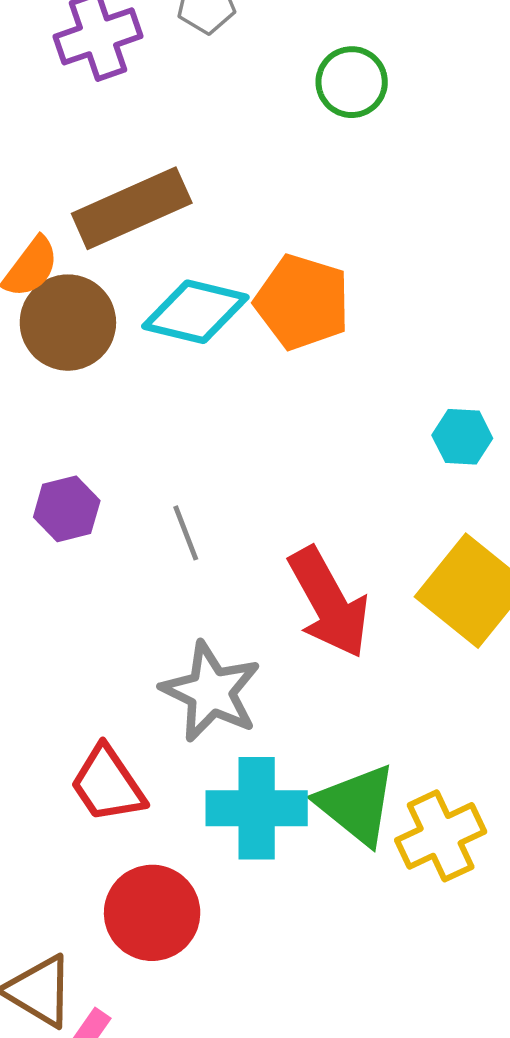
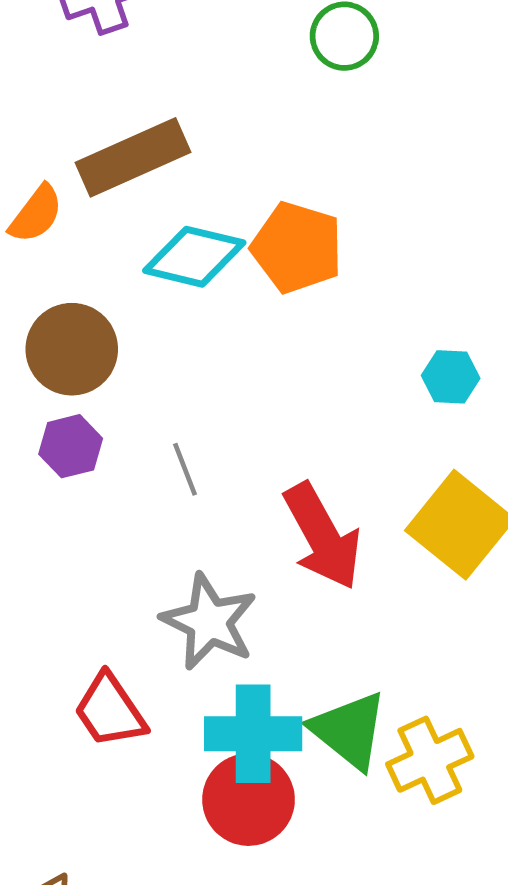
brown circle: (68, 323) -> (72, 349), moved
red circle: (152, 913) -> (249, 800), moved

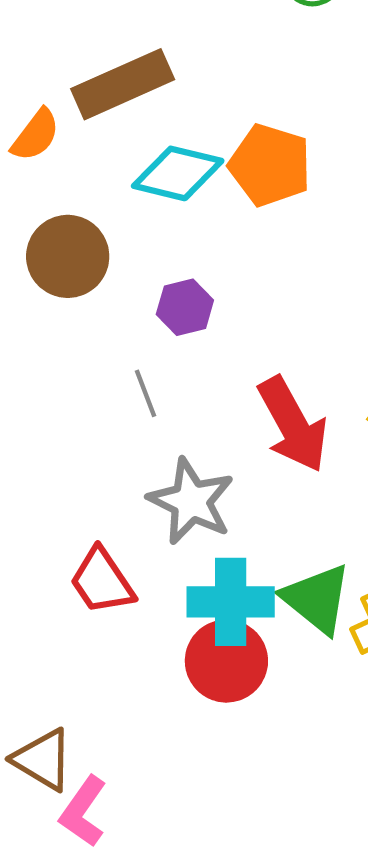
purple hexagon: (71, 446) -> (185, 307), moved
gray line: (185, 469) -> (145, 393), moved

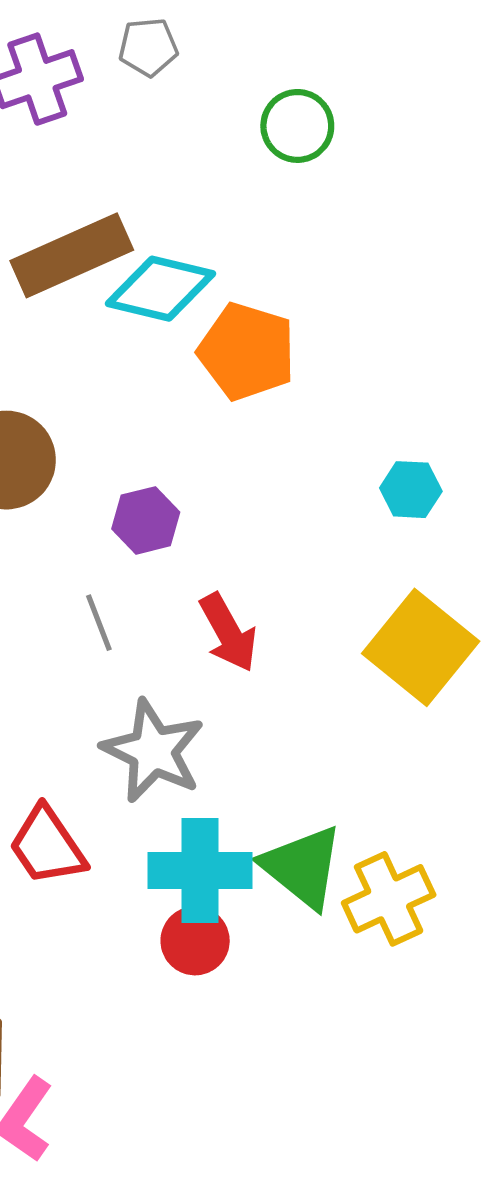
cyan diamond: (178, 173) -> (161, 289), moved
red arrow: (293, 424) -> (228, 633), moved, size x0.7
red circle: (226, 661) -> (195, 941), size x0.7

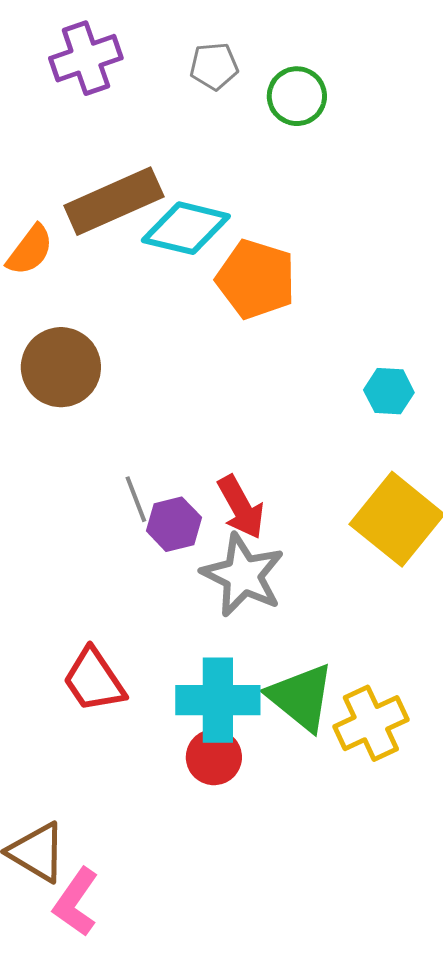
gray pentagon: (148, 47) -> (214, 66), moved
purple hexagon: (146, 520) -> (174, 524), moved
gray star: (153, 751) -> (243, 575), moved

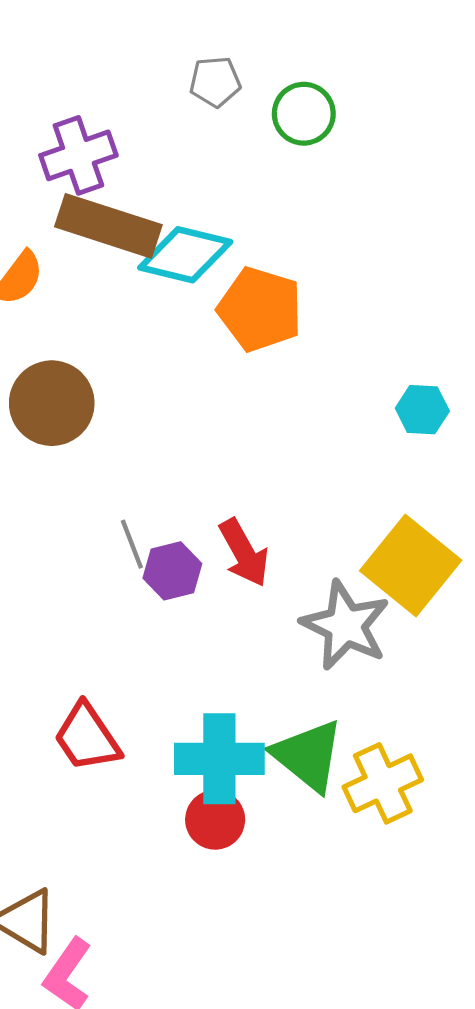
purple cross: (86, 58) -> (78, 155), moved
brown rectangle: (114, 201) -> (108, 226), turned 42
cyan hexagon: (389, 391) -> (422, 410), moved
gray star: (243, 575) -> (345, 625), moved

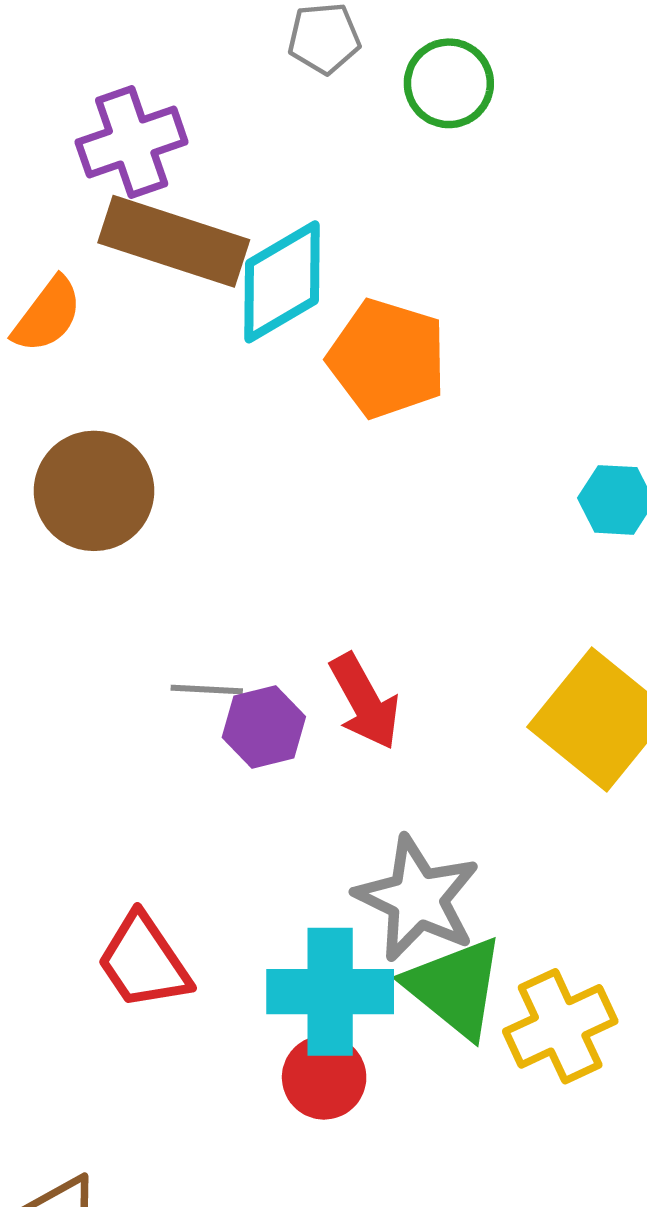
cyan diamond: (185, 255) -> (282, 282), turned -44
gray line: (132, 544) -> (207, 689), turned -66
gray star: (345, 625) -> (417, 898), moved

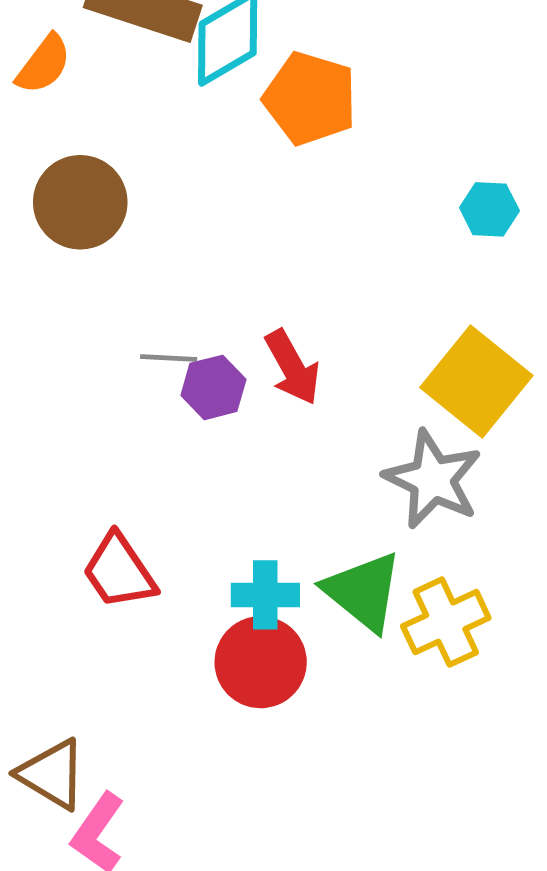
gray star: (417, 898) -> (433, 479), moved
cyan cross: (330, 992) -> (265, 595), size x0.7
red circle: (324, 1077) -> (261, 662), size x1.4

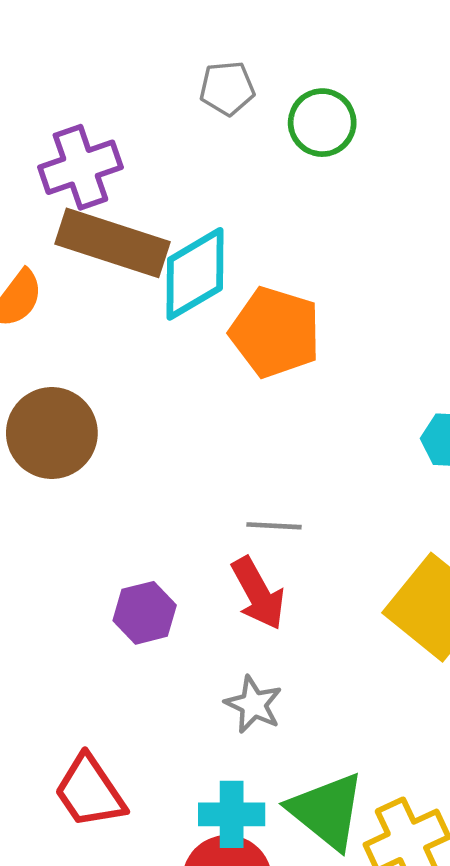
gray line: (169, 358) -> (274, 526), moved
purple hexagon: (213, 387) -> (145, 613), moved
gray star: (433, 479) -> (253, 704), moved, size x0.6

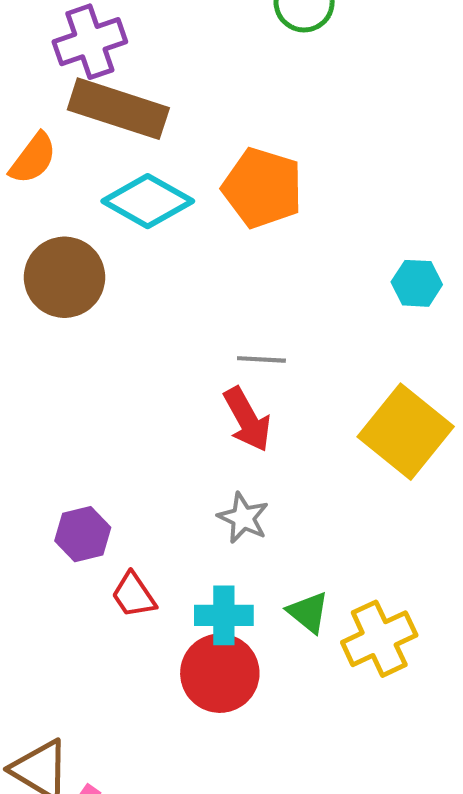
cyan diamond: (195, 274) -> (148, 201), moved, turned 60
purple hexagon: (145, 613) -> (83, 534), moved
red trapezoid: (90, 792) -> (134, 595), moved, size x0.7
green triangle: (327, 811) -> (308, 612), size x0.6

